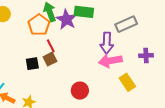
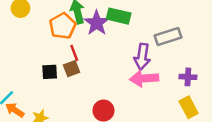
yellow rectangle: (127, 82) -> (189, 107), moved

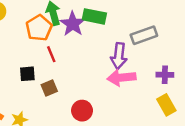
brown square: (71, 69) -> (49, 88), moved

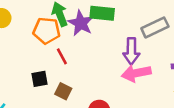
orange pentagon: (39, 28) -> (47, 31), turned -30
brown square: (49, 88) -> (63, 91), turned -35

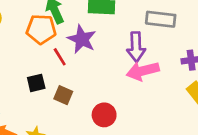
purple star: (81, 23) -> (82, 39), moved
gray rectangle: (155, 27) -> (161, 19), turned 35

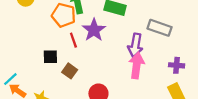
pink arrow: (143, 71) -> (137, 65), turned 100

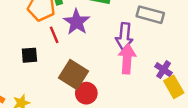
purple cross: (177, 65) -> (164, 70), moved, turned 32
brown square: (70, 71) -> (74, 75), moved, size x1.6

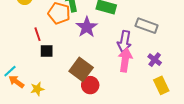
red line: (54, 35) -> (38, 34), moved
purple cross: (164, 70) -> (155, 60), moved

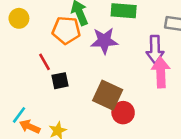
purple star: (87, 27) -> (104, 41), turned -30

